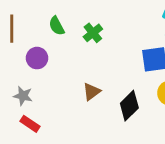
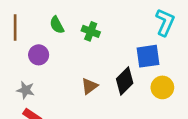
green cross: (93, 33) -> (91, 31), turned -30
black diamond: (129, 106) -> (125, 81), moved

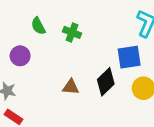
brown triangle: (89, 86) -> (71, 87), turned 42

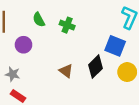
blue square: (129, 57) -> (115, 46), turned 30
brown triangle: (71, 87) -> (66, 71), turned 32

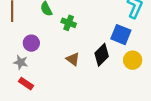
green cross: (67, 25) -> (69, 23), moved
purple circle: (23, 45) -> (31, 43), moved

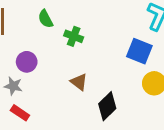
black diamond: (102, 55) -> (107, 106), moved

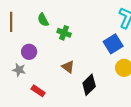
blue square: (139, 51) -> (113, 44), turned 36
red rectangle: (20, 113) -> (38, 91), moved

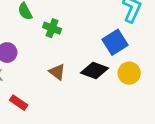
black diamond: (89, 85) -> (94, 71), moved, turned 65

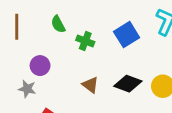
blue square: (115, 42) -> (127, 35), moved

